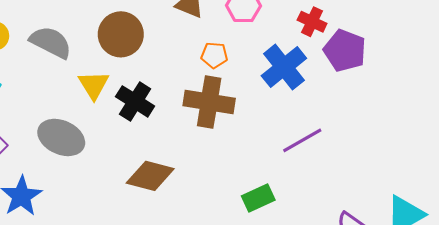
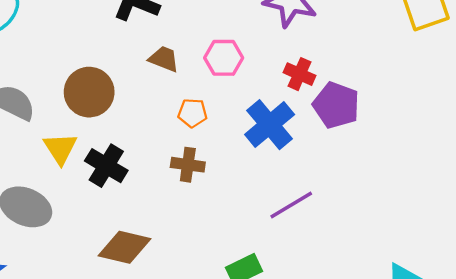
brown cross: (209, 102) -> (188, 165), size x0.6

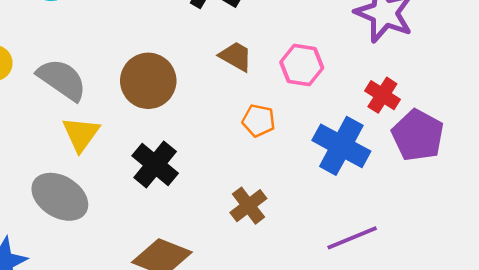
blue cross: (270, 125) -> (341, 146), turned -30
yellow triangle: (60, 148) -> (81, 134), moved
brown cross: (188, 165) -> (248, 206), moved, turned 36

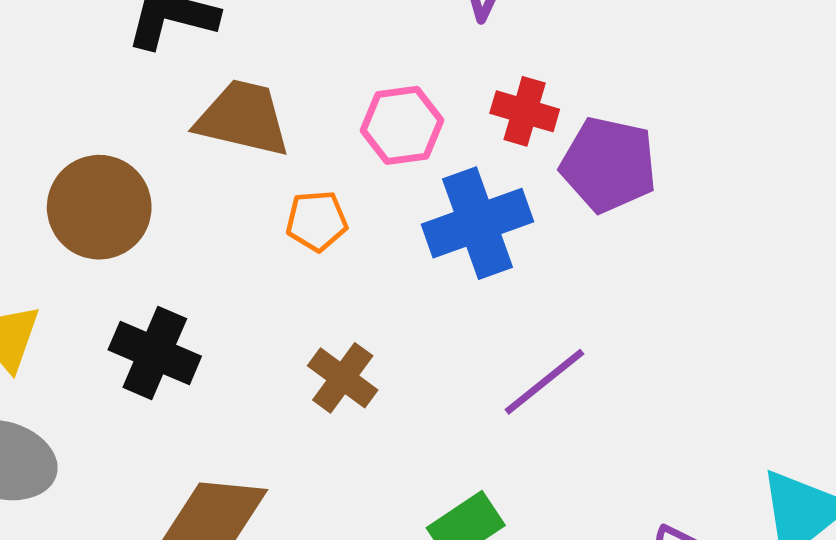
brown trapezoid: (236, 56) -> (243, 118), size x1.5
pink hexagon: (302, 65) -> (402, 125), moved
blue cross: (341, 146) -> (478, 223), turned -32

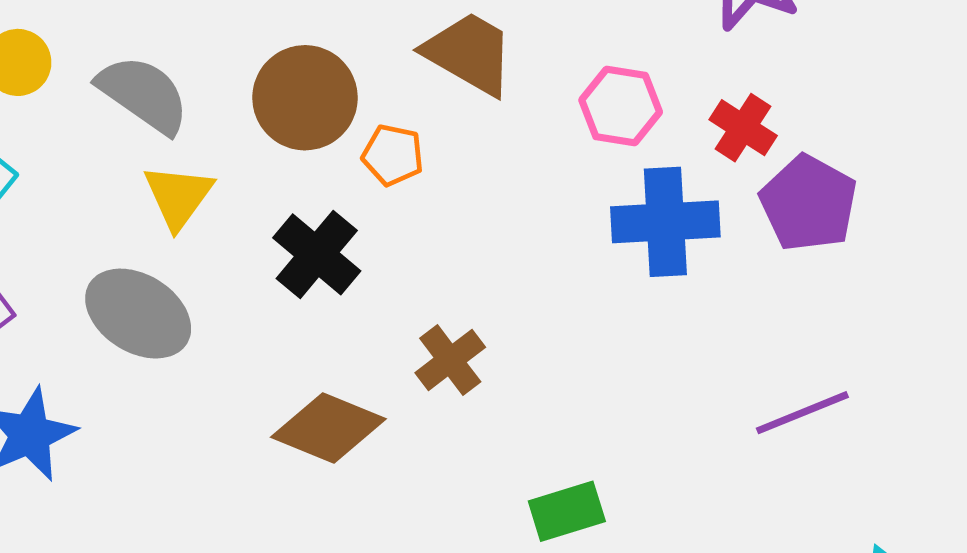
orange pentagon: (317, 221) -> (393, 155), moved
brown cross: (343, 378) -> (450, 360), moved
purple line: (544, 382) -> (802, 413), moved

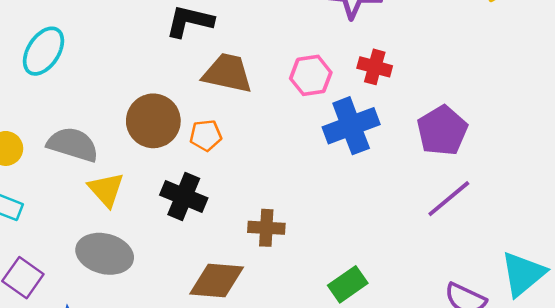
purple pentagon: (809, 203) -> (442, 131), moved, turned 30
brown cross: (450, 360) -> (266, 228), turned -32

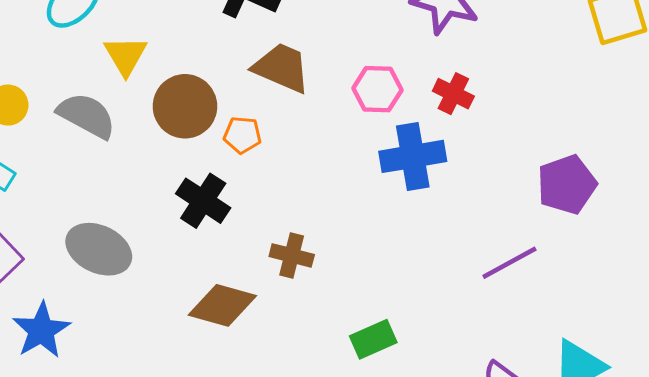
purple pentagon: (442, 131) -> (567, 185), moved
yellow triangle: (106, 190) -> (126, 56), moved

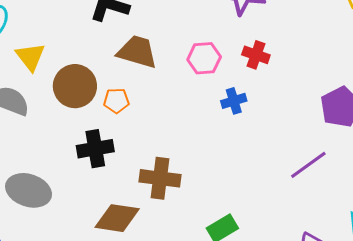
blue cross: (413, 156) -> (234, 101), size x0.6
black cross: (203, 201) -> (95, 149), turned -36
brown cross: (292, 255) -> (160, 178), size x1.4

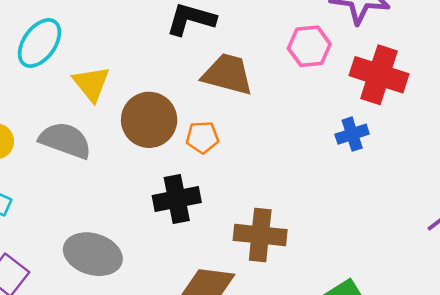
red cross: (256, 55) -> (379, 75), size x1.6
pink hexagon: (204, 58) -> (309, 46), moved

